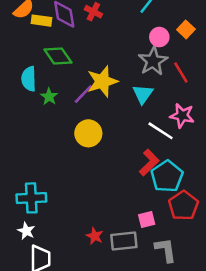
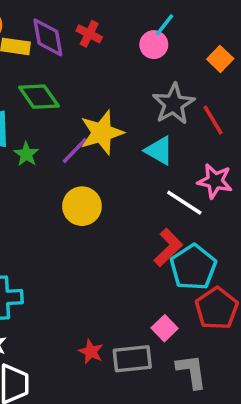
pink circle: (159, 37) -> (154, 45), moved
cyan triangle: (143, 94) -> (159, 151), turned -35
pink square: (147, 220) -> (165, 328), turned -30

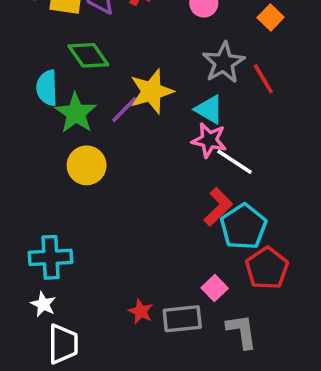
green star: (26, 154) -> (76, 113), size x1.6
pink star: (215, 181) -> (209, 140), moved
yellow circle: (82, 206) -> (87, 165), moved

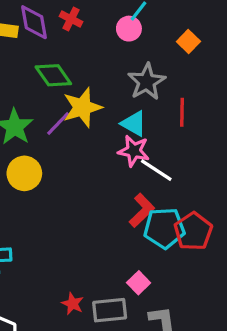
green diamond: (88, 55) -> (53, 75), moved
red line: (263, 79) -> (182, 112), moved, turned 32
cyan pentagon: (243, 227) -> (164, 228), turned 30
red pentagon: (267, 268) -> (193, 231), moved

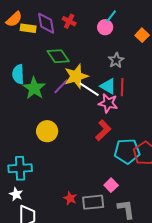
gray star: (147, 82) -> (116, 60), size x0.7
red line: (182, 112) -> (122, 87), moved
white line: (156, 170) -> (89, 89), moved
yellow circle: (24, 173) -> (47, 131), moved
red L-shape: (142, 210) -> (103, 130), moved

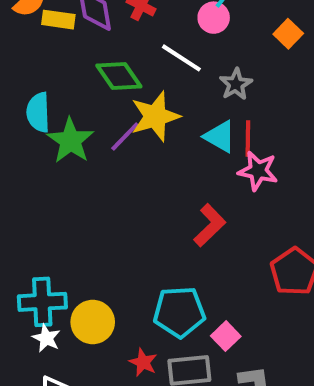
white line: (89, 89) -> (181, 58), moved
pink star: (108, 103) -> (258, 171), moved
yellow circle: (47, 131) -> (93, 322), moved
cyan pentagon: (127, 151) -> (179, 312), moved
white star: (16, 194) -> (46, 338), moved

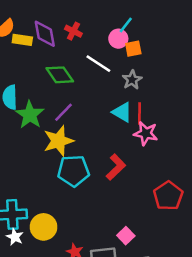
orange square: (288, 34) -> (133, 49), moved, turned 35
yellow star: (155, 116) -> (58, 141), moved
cyan pentagon: (179, 312) -> (73, 171), moved

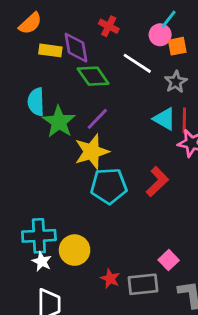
purple diamond: (45, 34) -> (76, 48), moved
yellow rectangle: (22, 40) -> (50, 50), moved

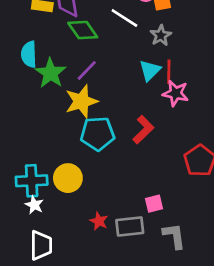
cyan triangle: (164, 119) -> (150, 70), turned 45
yellow circle: (75, 250) -> (68, 178), moved
pink square: (169, 260) -> (154, 204), turned 30

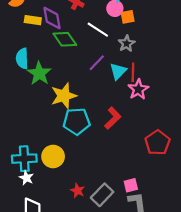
purple line: (87, 70) -> (97, 63), moved
pink star: (176, 93) -> (138, 89), turned 30
pink square: (154, 204) -> (131, 185), moved
gray rectangle: (130, 226) -> (102, 195), turned -40

